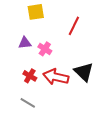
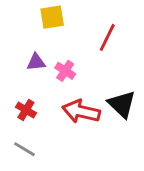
red cross: (30, 76) -> (26, 110), moved
gray line: (28, 103) -> (25, 149), moved

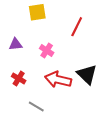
purple triangle: (36, 62) -> (16, 44), moved
gray line: (25, 149) -> (36, 106), moved

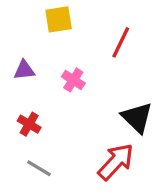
red arrow: (58, 80) -> (116, 162), moved, turned 120
gray line: (36, 106) -> (39, 168), moved

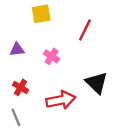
red arrow: (116, 162) -> (61, 100), moved, turned 36
gray line: (39, 168) -> (16, 117), moved, turned 36

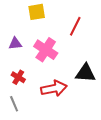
pink cross: (52, 56) -> (46, 50), size x1.6
black triangle: (96, 83) -> (85, 73), turned -40

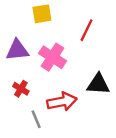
purple triangle: (15, 44) -> (17, 50), size x1.5
gray line: (14, 104) -> (36, 119), moved

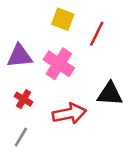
yellow square: (42, 14) -> (63, 19), moved, turned 30
gray line: (36, 119) -> (21, 137), moved, turned 54

